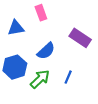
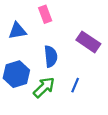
blue semicircle: (46, 51) -> (51, 56), turned -54

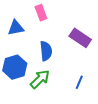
blue line: (75, 85) -> (79, 82), moved

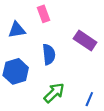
green arrow: (40, 79) -> (54, 93), moved
blue line: (79, 82) -> (89, 99), moved

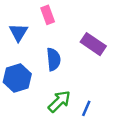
blue triangle: (17, 30) -> (18, 32), turned -48
blue line: (89, 99) -> (86, 108), moved

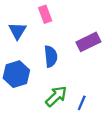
purple rectangle: (93, 44) -> (88, 42), turned -60

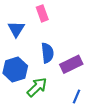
purple rectangle: (88, 42) -> (71, 64), moved
green arrow: (56, 96) -> (37, 87), moved

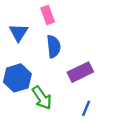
blue semicircle: (47, 53) -> (54, 46), moved
green arrow: (37, 87) -> (42, 98), turned 100

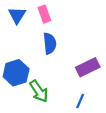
blue triangle: (19, 32) -> (17, 15), moved
purple rectangle: (80, 72) -> (88, 67), moved

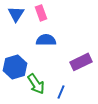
blue semicircle: (50, 43) -> (46, 40), turned -84
blue line: (80, 101) -> (61, 92), moved

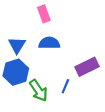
blue triangle: (16, 14) -> (17, 45), moved
blue line: (61, 92) -> (65, 86), moved

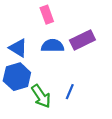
blue triangle: (17, 45) -> (18, 48), turned -30
purple rectangle: (87, 67) -> (82, 40), moved

